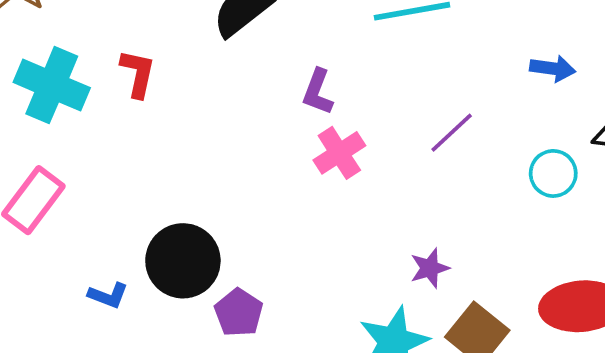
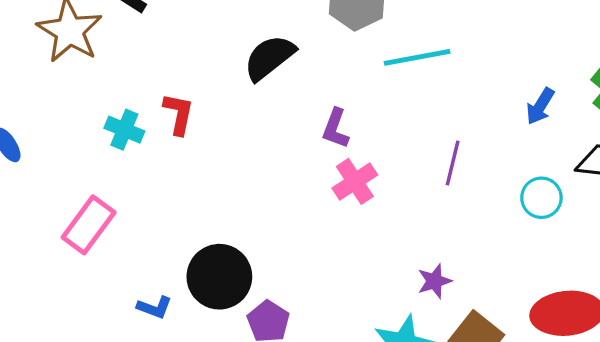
blue arrow: (553, 68) -> (540, 106), turned 114
cyan cross: (52, 85) -> (124, 130), moved, size x0.6
purple line: (452, 133) -> (453, 163), turned -33

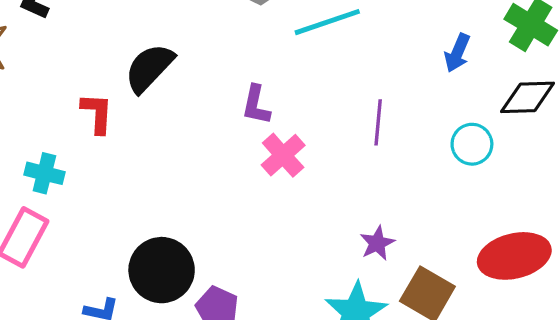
black semicircle: (269, 58) -> (149, 68), moved
cyan cross: (124, 130) -> (44, 173), moved

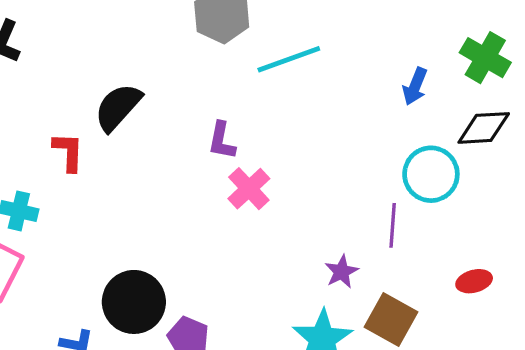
purple line: (378, 122) -> (393, 225), moved
cyan circle: (472, 144) -> (431, 174), size x1.4
red ellipse: (514, 256) -> (474, 281), size x0.5

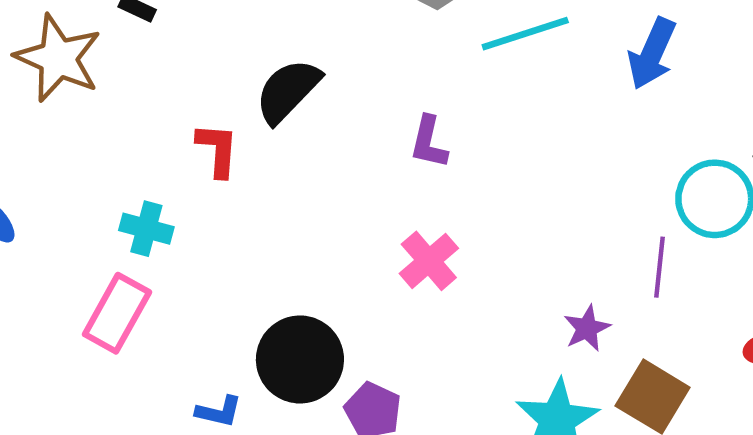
blue arrow: (415, 86) -> (652, 54), moved, size x1.4
pink cross: (249, 189) -> (429, 261), moved

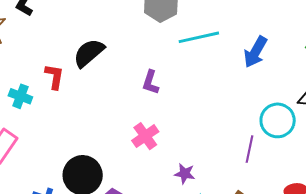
cyan cross: (146, 229) -> (20, 96), moved
purple star: (587, 328) -> (185, 174), moved, turned 30

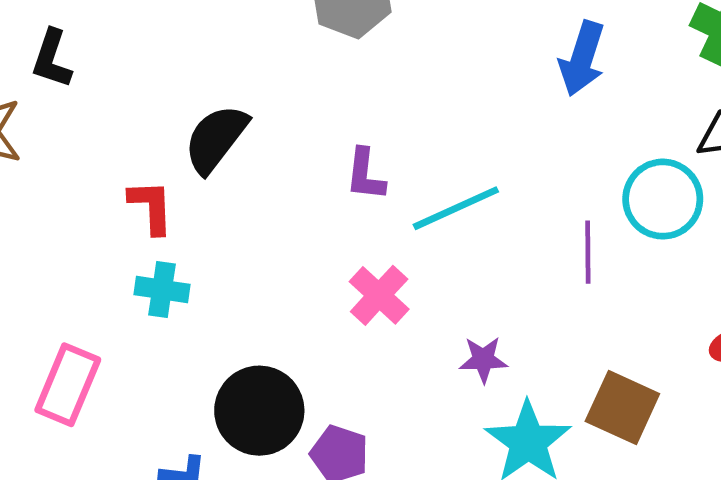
cyan line: (199, 37) -> (456, 208), moved
cyan cross: (20, 96) -> (162, 289), moved
purple line: (250, 149) -> (588, 252), moved

